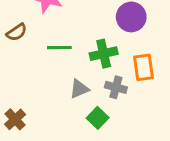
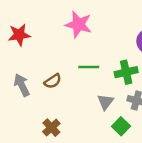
brown semicircle: (17, 32) -> (53, 81), moved
gray triangle: (79, 89) -> (106, 102), turned -30

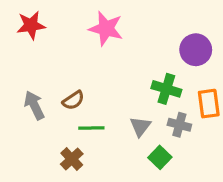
red star: (19, 35) -> (31, 25), moved
green line: (89, 67) -> (91, 128), moved
green cross: (126, 72) -> (166, 89), turned 30

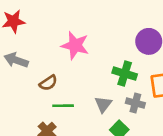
pink star: (106, 29) -> (75, 45), moved
gray arrow: (34, 105) -> (16, 60), moved, turned -45

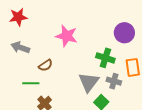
gray triangle: (103, 104) -> (89, 82), size x1.5
green line: (63, 106) -> (31, 83), moved

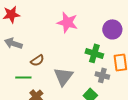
pink star: (67, 36) -> (67, 22), moved
gray triangle: (89, 82) -> (63, 76), moved

